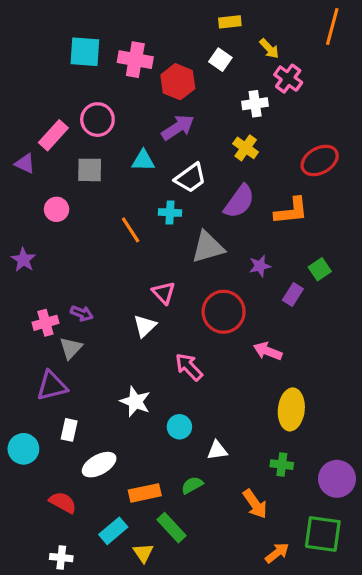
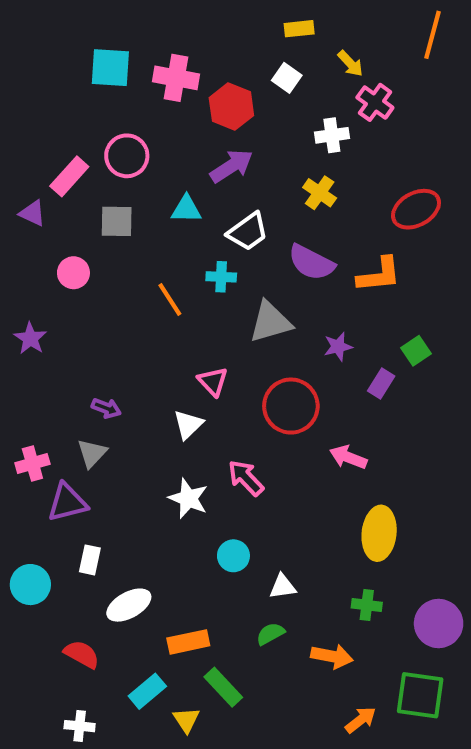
purple semicircle: (239, 201) -> (311, 262), turned 81
pink cross: (45, 323) -> (32, 464), moved
white star: (135, 402) -> (188, 498), moved
green semicircle: (192, 485) -> (270, 634), moved
orange arrow: (255, 504) -> (332, 656), turned -44

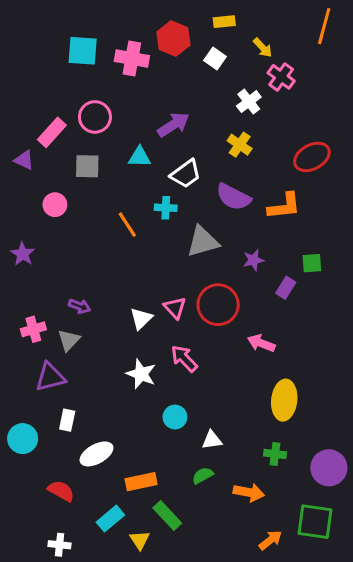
red hexagon: (231, 107) -> (173, 38), moved
white cross: (332, 135) -> (249, 102), turned -30
green square: (416, 351) -> (312, 263), turned 30
pink triangle: (213, 381) -> (175, 308), moved
pink cross: (32, 464) -> (33, 329), moved

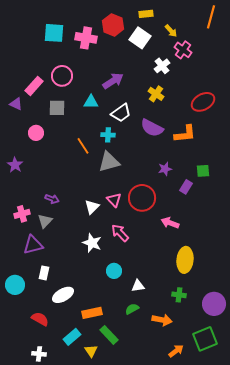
white square: (215, 58) -> (140, 38), size x1.5
gray triangle: (203, 242) -> (109, 162), moved
green square: (315, 522) -> (205, 339), turned -30

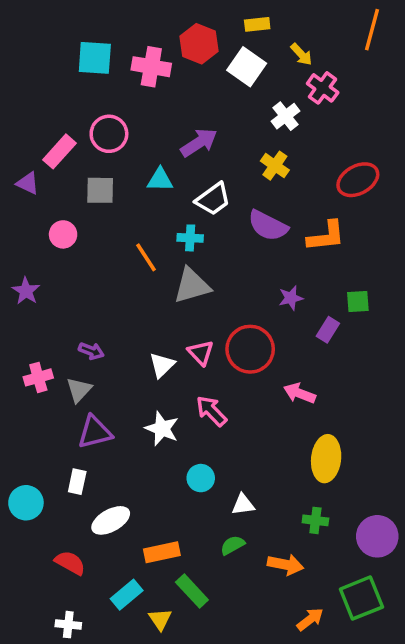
purple triangle: (33, 245) -> (95, 432), moved

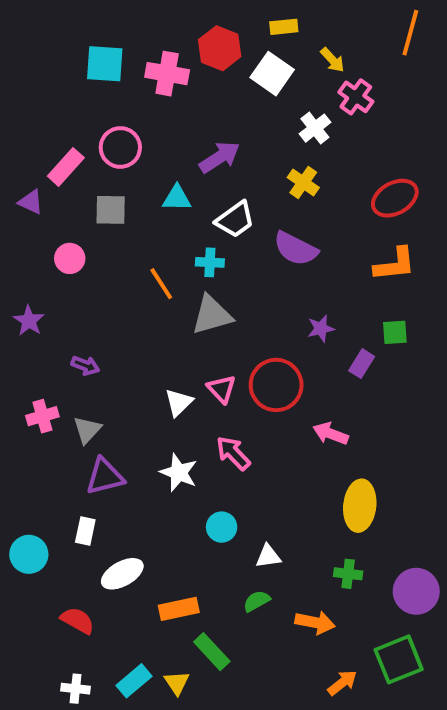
orange L-shape: (326, 236) -> (395, 264), moved
purple arrow: (91, 351) -> (85, 365), moved
cyan rectangle: (127, 595) -> (134, 681), moved

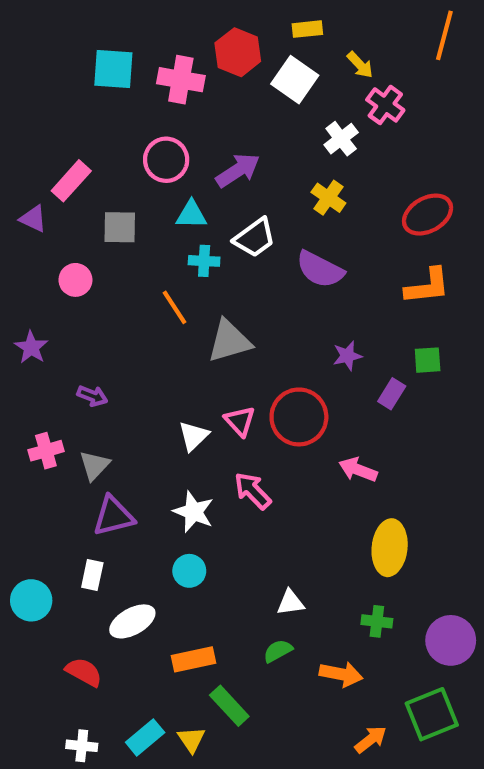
pink circle: (120, 147) -> (166, 160), moved
cyan cross: (210, 262) -> (204, 261), moved
cyan circle: (222, 527) -> (189, 571), moved

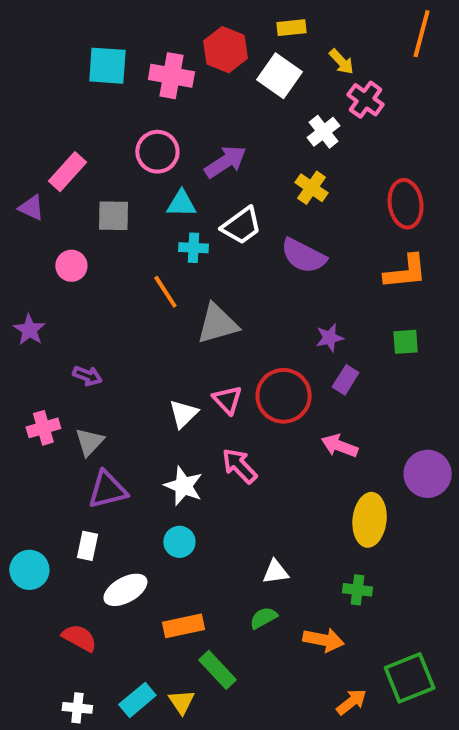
red ellipse: (428, 215) -> (406, 204), turned -69
purple rectangle: (392, 394) -> (346, 380), moved
purple circle: (451, 640) -> (428, 474), moved

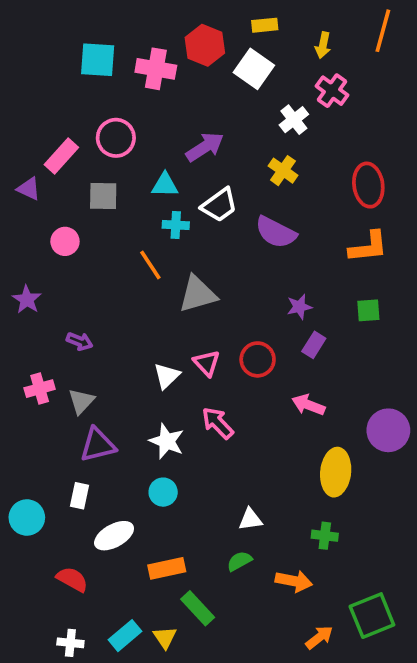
yellow arrow: (342, 62) -> (323, 45), moved, turned 55
pink circle: (157, 152) -> (116, 138), moved
red circle: (284, 396) -> (258, 359), size x0.7

